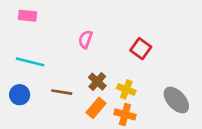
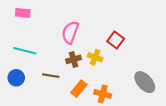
pink semicircle: (85, 39) -> (70, 32), size x1.5
brown cross: (97, 82) -> (73, 59), moved, turned 32
yellow cross: (126, 89) -> (95, 57), moved

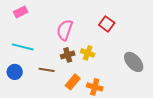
pink rectangle: (23, 13) -> (21, 12), turned -32
red square: (116, 40) -> (107, 24), moved
gray ellipse: (145, 82) -> (134, 62), moved

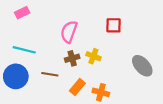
red square: (107, 24) -> (114, 25), turned -35
blue circle: (15, 72) -> (16, 76), size x1.5

